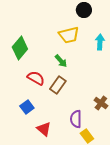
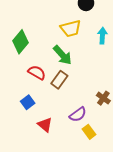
green arrow: (61, 61) -> (62, 55), size x1.5
purple semicircle: (76, 119) -> (78, 114), turned -126

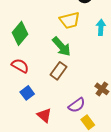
red semicircle: (37, 72) -> (20, 66), moved

